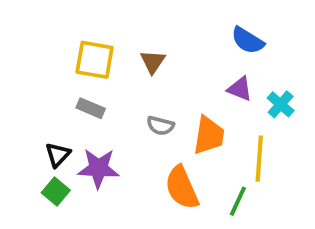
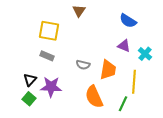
brown triangle: (153, 62) -> (79, 11), moved

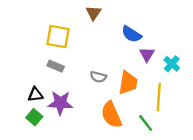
blue semicircle: (128, 21) -> (131, 34), moved
purple triangle: (124, 46) -> (147, 54), turned 40
black triangle: (30, 80) -> (35, 95), turned 40
green line: (123, 104) -> (146, 123), turned -63

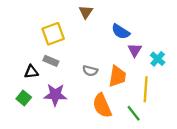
yellow square: (58, 37) -> (53, 34), turned -30
black triangle: (35, 95) -> (31, 72), moved
green square: (34, 117) -> (24, 98), moved

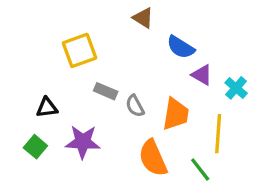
brown triangle: (86, 12) -> (143, 18), moved, turned -32
purple triangle: (135, 50) -> (202, 75), turned -32
gray rectangle: (51, 61) -> (106, 91), moved
gray semicircle: (90, 71) -> (135, 106), turned 48

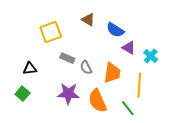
brown triangle: (143, 18) -> (88, 20), moved
purple star: (83, 142) -> (68, 94), moved

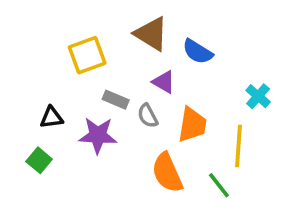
brown triangle: (88, 20) -> (151, 34), size x1.5
purple triangle: (129, 48) -> (164, 82), moved
purple star: (68, 94) -> (98, 135), moved

